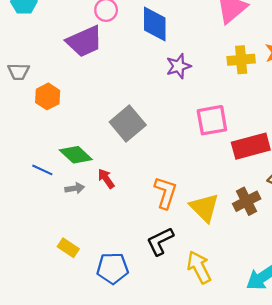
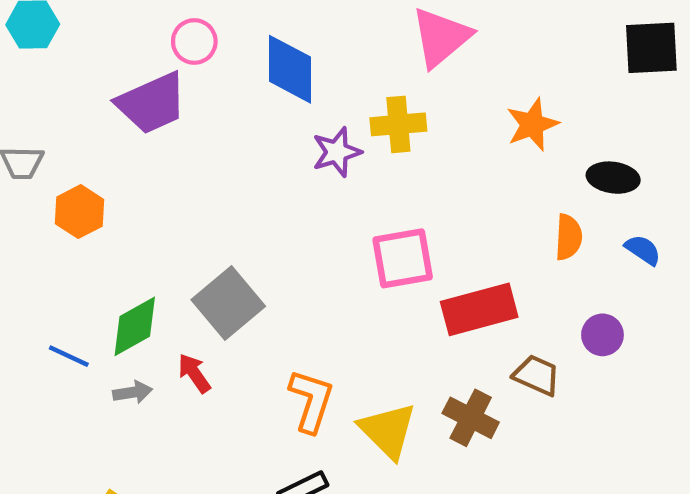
yellow cross: (241, 60) -> (398, 124), moved
gray square: (128, 123) -> (228, 303), moved
green diamond: (76, 155) -> (135, 326), turned -72
brown cross: (247, 201) -> (471, 418), turned -36

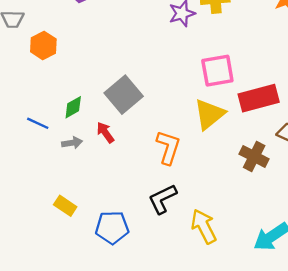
green diamond: (135, 326) -> (73, 107), size x0.7
yellow triangle: (388, 431) -> (209, 114), moved, turned 36

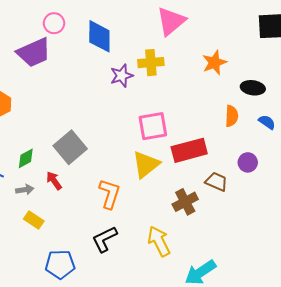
brown cross: (254, 157) -> (185, 202), turned 35
yellow rectangle: (65, 206) -> (34, 220), moved
yellow arrow: (204, 226) -> (159, 241), moved

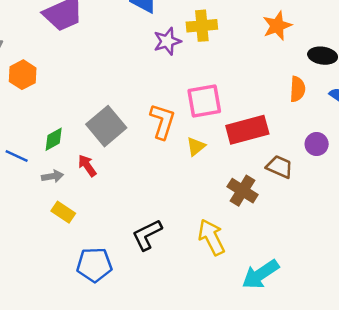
yellow triangle: (146, 164) -> (196, 146), size x0.6
orange L-shape: (110, 194) -> (162, 121), moved
brown cross: (185, 202) -> (243, 191), turned -30

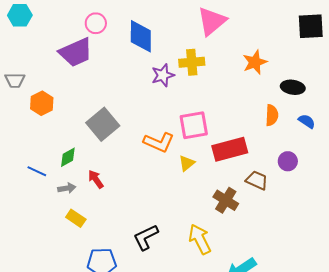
orange L-shape: (162, 121) -> (159, 142), turned 96
gray square: (106, 126) -> (103, 124), moved

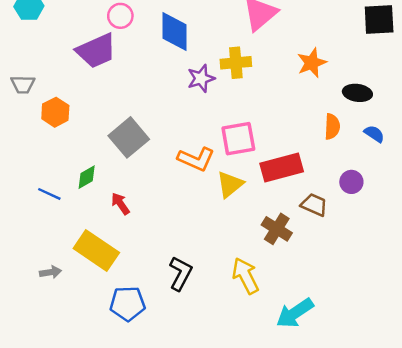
yellow triangle: (187, 163) -> (230, 184), size x1.4
gray arrow: (67, 188) -> (51, 272), moved
yellow rectangle: (76, 218) -> (96, 251), size x1.8
black L-shape: (146, 237) -> (181, 273), turned 144

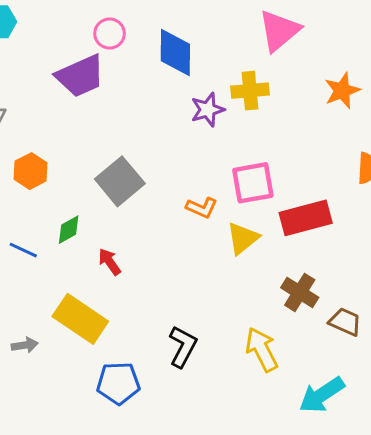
orange hexagon: (55, 112) -> (31, 171), moved
orange L-shape: (196, 159) -> (202, 208), size x0.7
brown trapezoid: (314, 205) -> (345, 322), moved

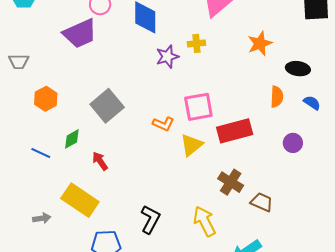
yellow cross: (250, 91) -> (196, 43), size x0.7

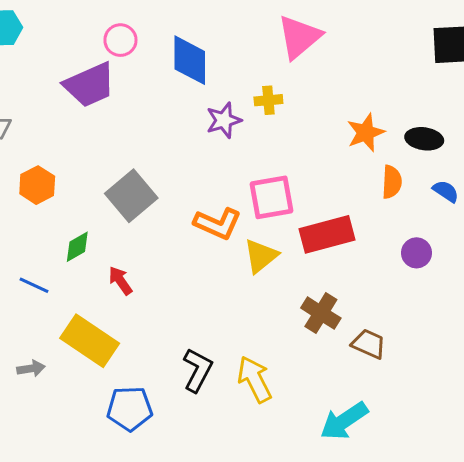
orange star: (260, 43) -> (366, 133), moved
orange L-shape: (163, 124) -> (218, 224), size x1.4
blue line: (41, 153) -> (34, 285), moved
yellow arrow: (205, 221) -> (255, 379), moved

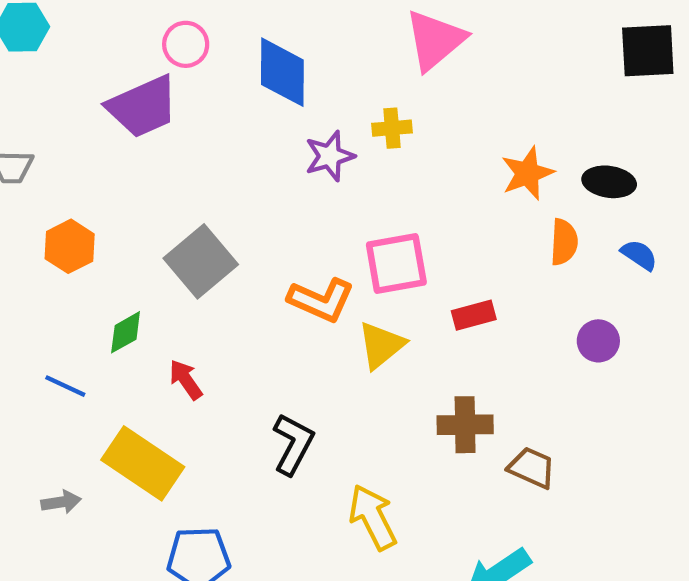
red rectangle: (327, 234) -> (474, 315), size x0.6
brown cross: (321, 313) -> (465, 425), turned -33
black L-shape: (198, 370) -> (293, 444), moved

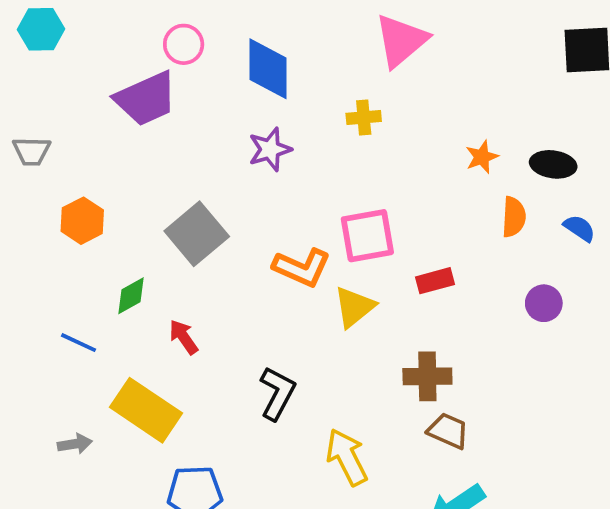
purple star: (330, 156) -> (270, 149), moved
orange star: (527, 173) -> (482, 157), size x0.7
brown trapezoid: (532, 468) -> (448, 431), moved

